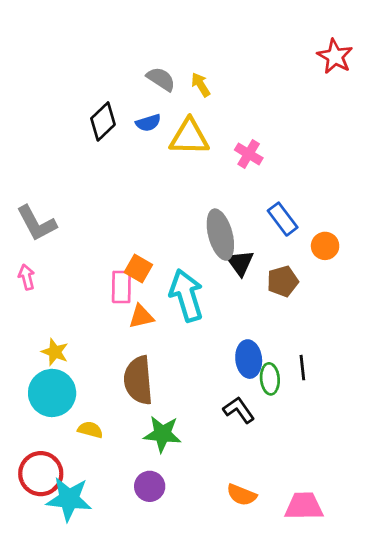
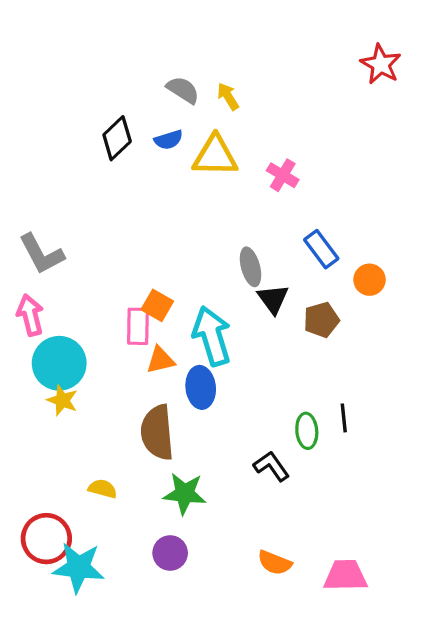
gray ellipse: (220, 235) -> (251, 267), size x0.7
pink arrow: (27, 277) -> (30, 315), size x1.4
blue ellipse: (249, 359) -> (201, 387), moved
cyan circle: (52, 393) -> (59, 363), moved

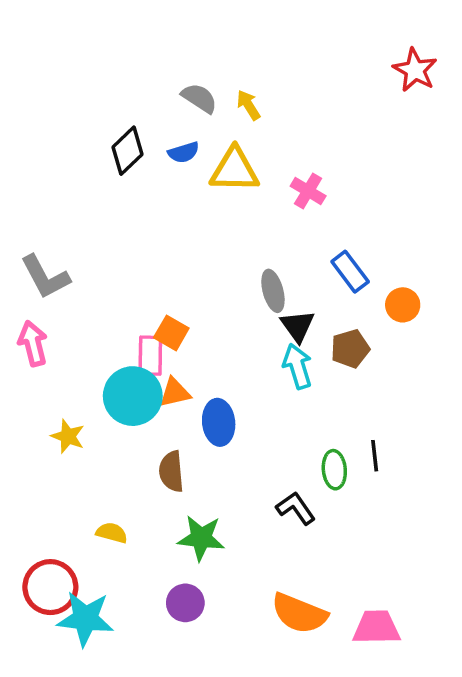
cyan arrow: (212, 336) -> (298, 366), moved, size x0.7
cyan circle: (59, 363) -> (133, 396), moved
brown semicircle: (157, 432) -> (171, 471), size x0.7
orange semicircle: (275, 563) -> (299, 613), size x1.5

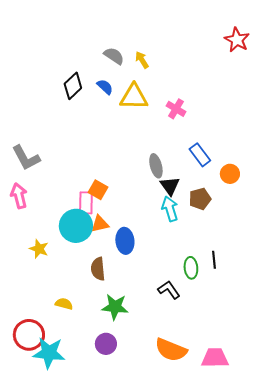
blue semicircle: (184, 152) -> (105, 87), turned -120

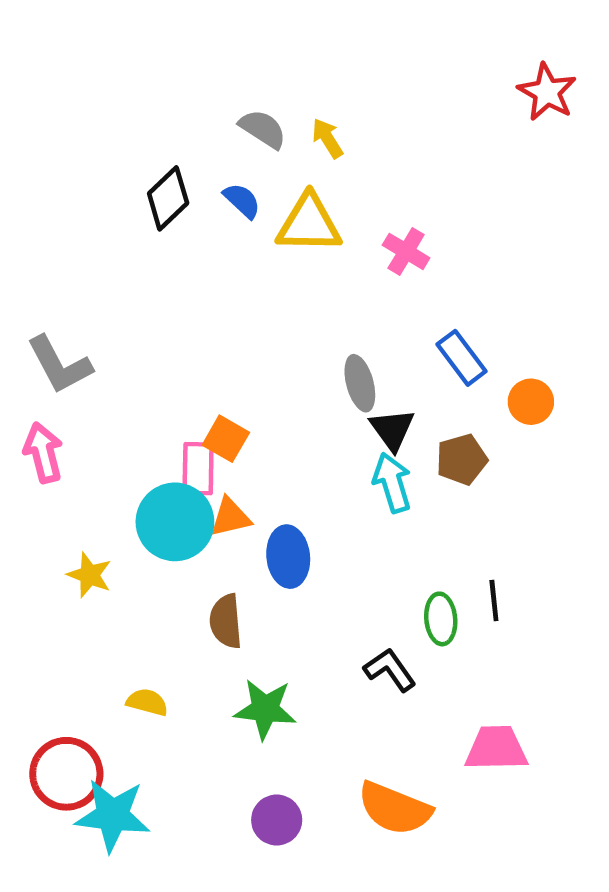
purple circle: (106, 344) -> (277, 820), moved
pink trapezoid: (215, 358) -> (496, 748), moved

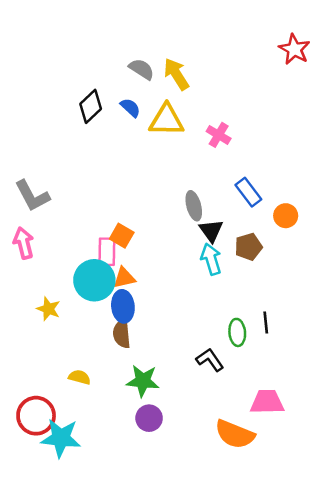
yellow arrow: (327, 138) -> (176, 74), size x1.5
blue ellipse: (288, 557) -> (123, 306), moved
orange semicircle: (395, 808) -> (235, 434), moved
purple circle: (277, 820) -> (149, 418), moved

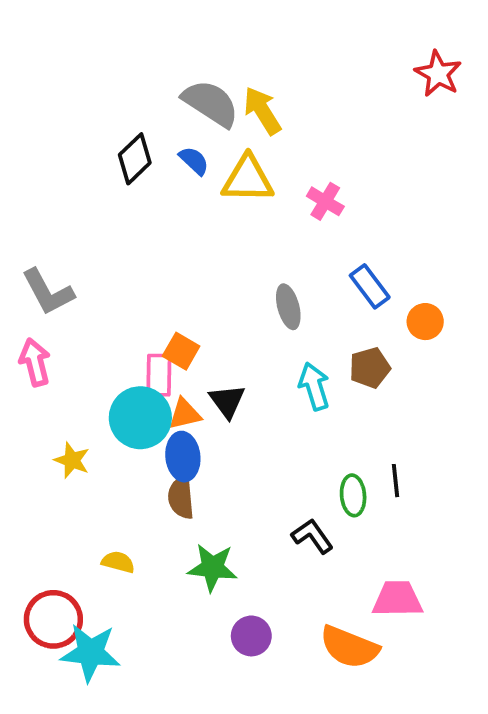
gray semicircle: (142, 69) -> (211, 103), size x1.5
black triangle: (211, 231) -> (227, 401), moved
purple circle: (149, 418) -> (251, 636), moved

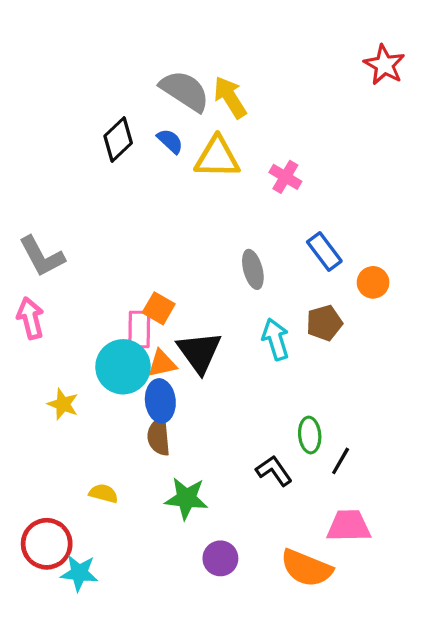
black triangle: (227, 401) -> (199, 352), size x1.4
black line: (396, 481) -> (341, 461), moved, turned 36
cyan star: (90, 653) -> (79, 573), size x0.7

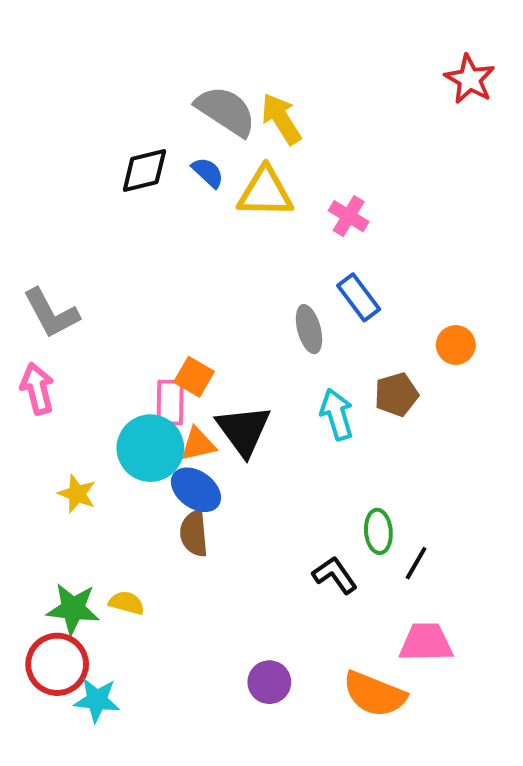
black diamond: (118, 140) -> (144, 170), turned 30
blue rectangle: (324, 252) -> (359, 297), moved
blue ellipse: (160, 401) -> (196, 490), turned -48
green star: (186, 498) -> (73, 609), moved

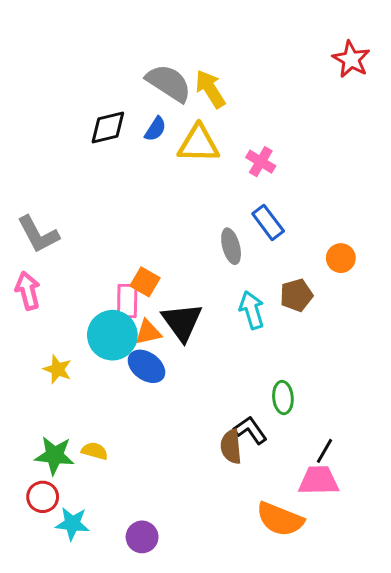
blue semicircle: (208, 172) -> (155, 129), turned 80
brown semicircle: (194, 533) -> (231, 446), moved
black line: (416, 563) -> (324, 451), moved
red circle: (57, 664) -> (43, 497), size x0.7
purple circle: (269, 682) -> (142, 537), moved

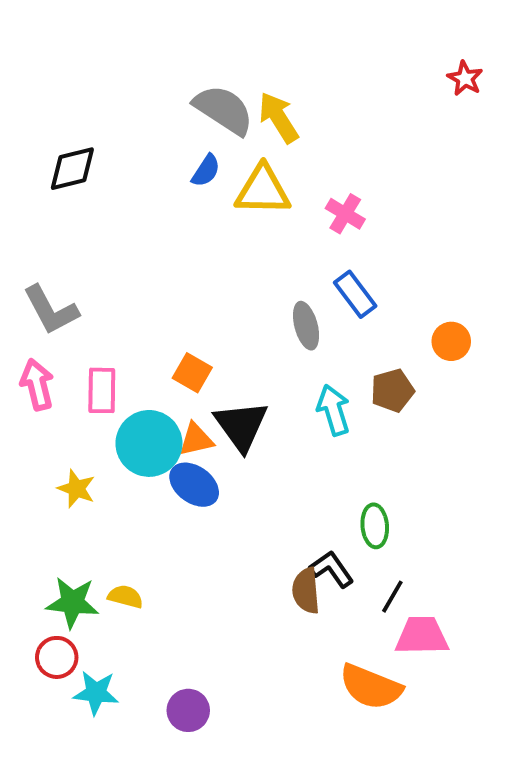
red star: (351, 59) -> (465, 78), size x0.7
black diamond: (108, 128) -> (72, 169), moved
pink rectangle: (127, 301) -> (102, 390), moved
black line: (324, 451) -> (392, 597), moved

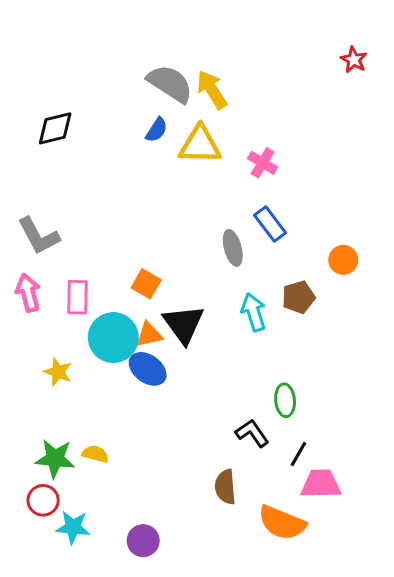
brown semicircle: (306, 591) -> (225, 487), moved

